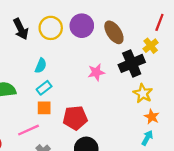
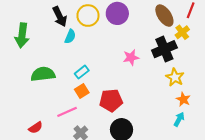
brown ellipse: (114, 32) -> (164, 16), moved
cyan semicircle: (41, 66) -> (70, 36), moved
orange square: (44, 108) -> (82, 91), turned -32

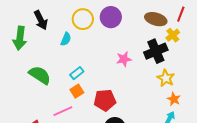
brown ellipse: (164, 16) -> (156, 19), turned -40
black arrow: (60, 17) -> (41, 20), moved
green semicircle: (43, 74) -> (40, 75), turned 40

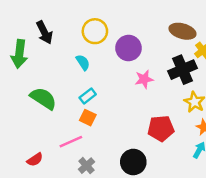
purple circle: (111, 17) -> (128, 48), moved
cyan semicircle: (66, 39) -> (83, 62), moved, turned -56
orange square: (77, 91) -> (88, 118), turned -32
red pentagon: (105, 100) -> (161, 128), moved

